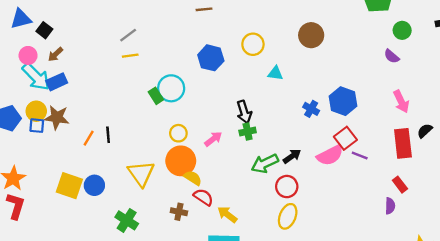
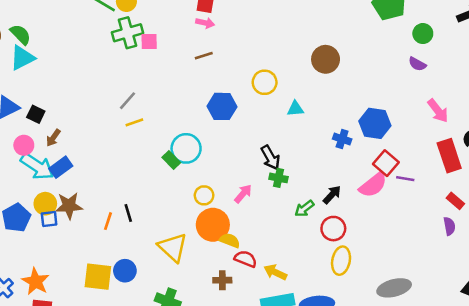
green cross: (248, 132) -> (278, 178), turned 35
green arrow: (265, 163) -> (304, 209), size x0.7

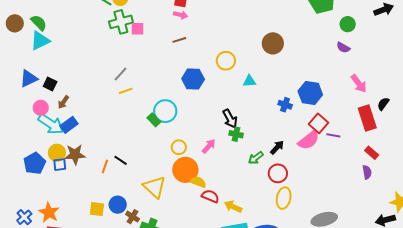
black line: (128, 213) -> (121, 160), turned -40
yellow square: (98, 277) -> (97, 209), size x0.7
brown cross: (222, 280) -> (133, 217), moved, turned 32

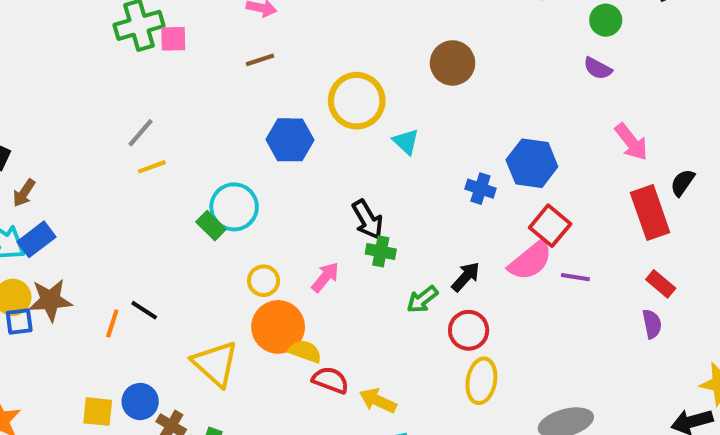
yellow circle: (226, 61) -> (357, 101), size x1.4
cyan triangle: (249, 81) -> (406, 142), turned 48
purple line: (333, 135) -> (575, 277), moved

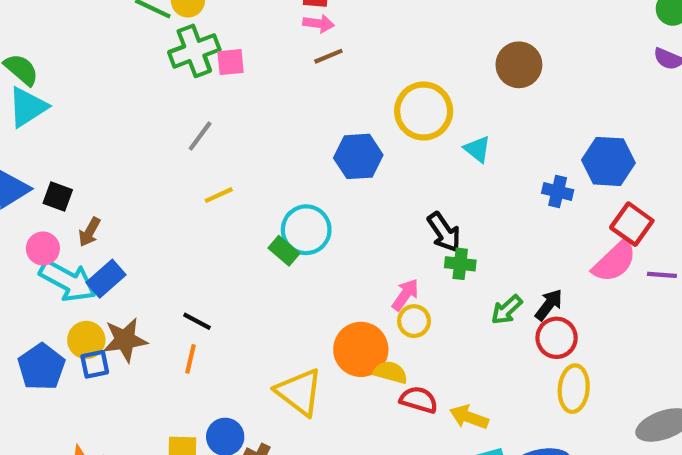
brown line: (260, 60) -> (328, 56), moved
gray line: (140, 133) -> (200, 136), moved
black arrow: (466, 277) -> (549, 305), moved
yellow circle: (264, 281) -> (414, 321), moved
black line: (144, 310) -> (197, 321), moved

